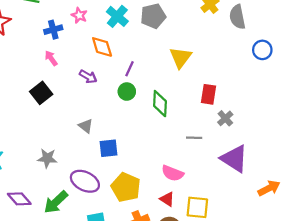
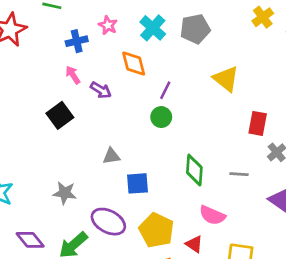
yellow triangle: (181, 57) -> (226, 79), turned -30
purple arrow: (88, 77) -> (101, 90), moved
green diamond: (160, 104) -> (194, 170), moved
gray triangle: (86, 126) -> (111, 156), turned -49
red triangle: (167, 199) -> (194, 244), moved

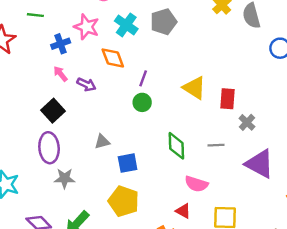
pink star: (108, 25) -> (86, 27), size x1.5
yellow triangle: (226, 79) -> (194, 88), moved
purple ellipse: (108, 222) -> (49, 148), moved, turned 64
yellow pentagon: (156, 230) -> (124, 201), moved

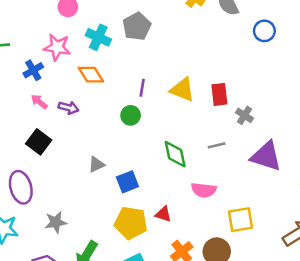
purple line: (143, 78) -> (142, 88), moved
purple ellipse: (49, 148) -> (21, 187), moved
gray star: (65, 178) -> (56, 222), moved
red triangle: (183, 211) -> (163, 214), moved

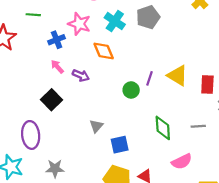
purple line: (142, 88) -> (149, 78), moved
gray triangle: (96, 164) -> (96, 126), turned -32
pink semicircle: (204, 190) -> (182, 161), turned -42

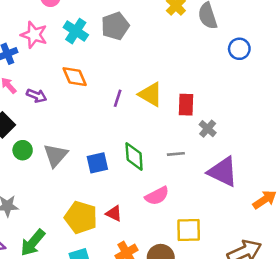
orange diamond: (104, 51) -> (75, 77), moved
green circle: (131, 90) -> (23, 150), moved
gray triangle: (96, 126) -> (56, 155), size x1.5
blue square: (120, 145) -> (97, 163), moved

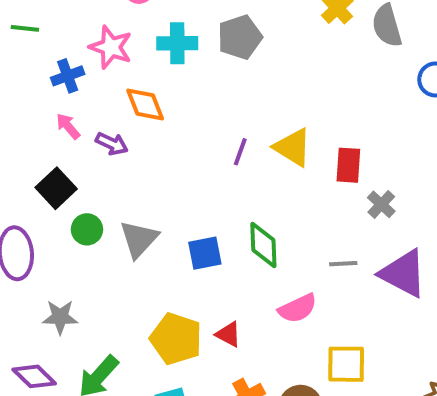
cyan cross: (76, 31) -> (177, 43), turned -35
orange diamond: (75, 77) -> (145, 105), moved
gray line: (176, 154) -> (343, 264), moved

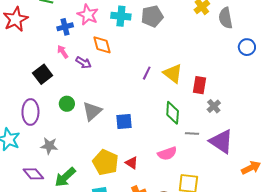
black square: (56, 188) -> (43, 74), moved
green diamond: (263, 245) -> (173, 113), moved

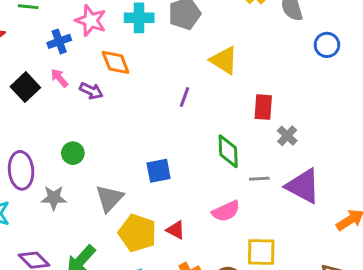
yellow triangle: (173, 73) -> (224, 60), moved
black square: (43, 74) -> (25, 87), moved
gray triangle: (92, 111) -> (109, 198), moved
gray star: (49, 146) -> (54, 198), moved

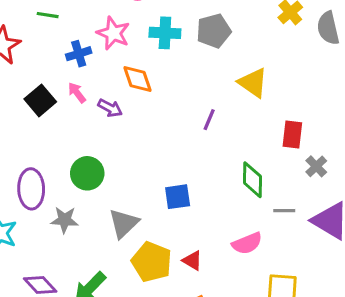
green circle: (73, 153) -> (87, 173), size x1.4

